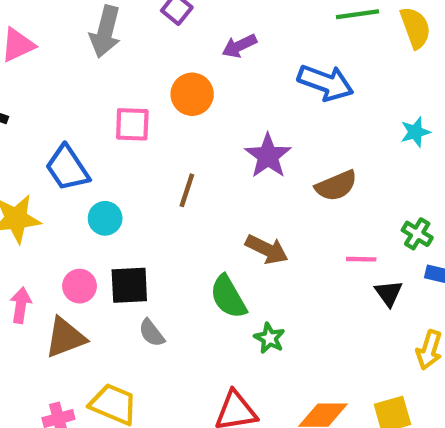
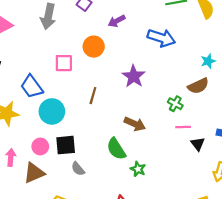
brown semicircle: (336, 186) -> (198, 86), moved
cyan circle: (105, 218) -> (52, 111), size x1.5
green cross: (417, 234) -> (175, 104), moved

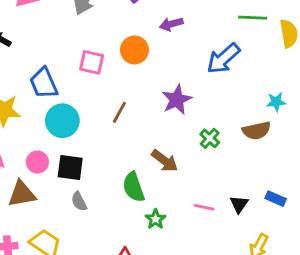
blue arrow: (161, 38) -> (223, 59), turned 108
green cross: (175, 104) -> (210, 138), moved
pink line: (183, 127) -> (204, 207), moved

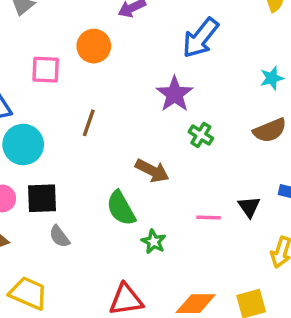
purple star: (177, 100) -> (175, 94), moved
brown semicircle: (257, 131) -> (270, 130), moved

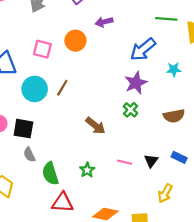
cyan star: (272, 78) -> (174, 69), moved
purple star: (175, 94) -> (136, 83), moved
cyan circle: (23, 145) -> (35, 89), moved
green semicircle: (121, 208) -> (50, 174), moved

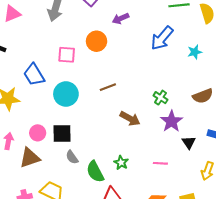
purple star: (136, 83) -> (171, 121), moved
brown line: (62, 88) -> (108, 87), moved, turned 49
pink line: (125, 162) -> (160, 163), moved
green star: (87, 170) -> (121, 163), moved

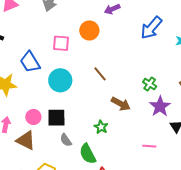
brown line: (108, 87) -> (100, 74), turned 70
brown triangle: (30, 158) -> (26, 140), turned 45
green star: (121, 163) -> (101, 127), moved

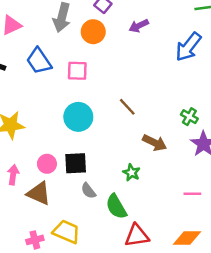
orange circle: (89, 30) -> (93, 32), moved
blue trapezoid: (30, 62) -> (39, 61), moved

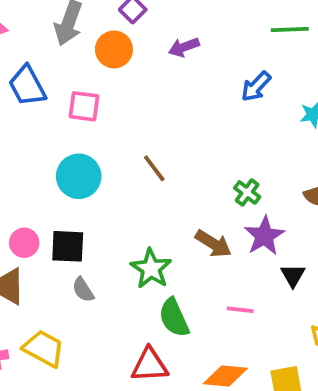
blue arrow: (188, 47) -> (256, 86), size x0.7
brown arrow: (155, 143) -> (213, 244), moved
green star: (131, 173) -> (151, 269), size x1.5
green semicircle: (116, 207) -> (174, 318), moved

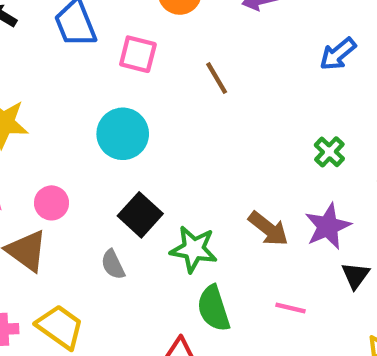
brown line: (154, 168) -> (217, 78), moved
green cross: (247, 192) -> (329, 152), moved
black square: (68, 246) -> (140, 215), moved, turned 33
green star: (151, 269) -> (194, 249), turned -30

